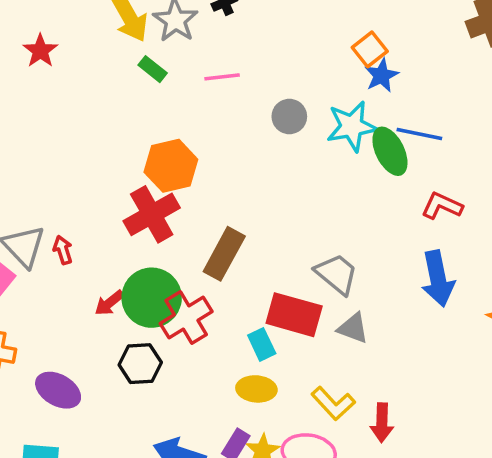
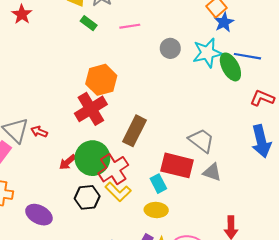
red arrow: (63, 250) -> (39, 132), turned -49
yellow L-shape: (333, 403) -> (118, 192), moved

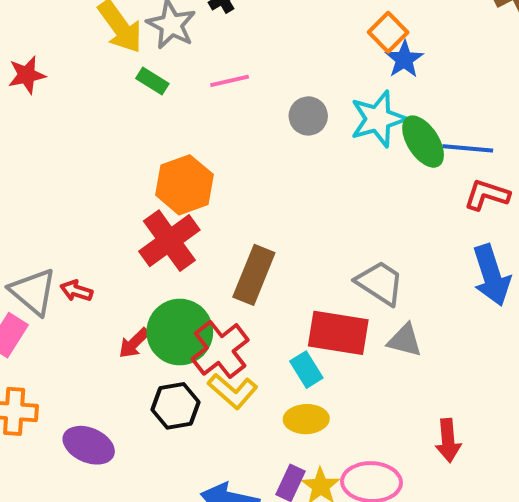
red star: (22, 14) -> (27, 75), turned 30
blue line: (247, 56) -> (468, 148), moved

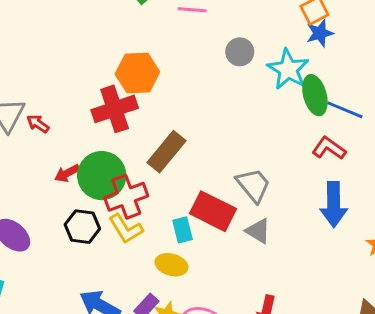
cyan star: (378, 119) -> (288, 69), turned 30
red L-shape: (487, 195) -> (329, 148), moved

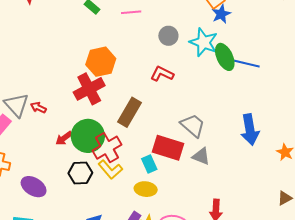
red L-shape: (329, 148) -> (162, 74), moved

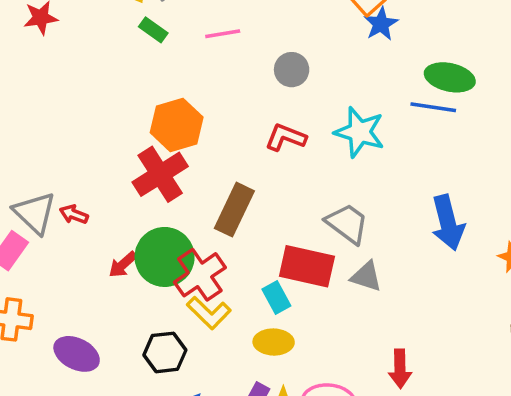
cyan star: (204, 42) -> (360, 132), moved
green ellipse: (225, 57) -> (450, 77), moved, turned -48
black hexagon: (80, 173) -> (165, 352), moved

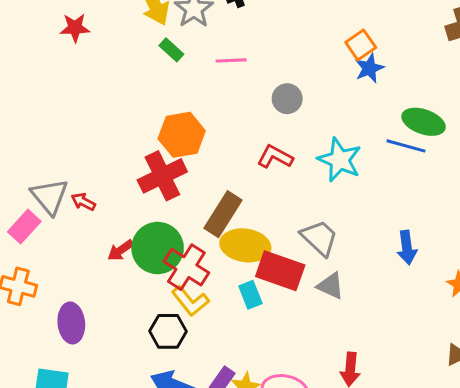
blue arrow: (448, 223) -> (407, 248), size x0.7
red cross: (200, 275) -> (186, 267), turned -30
yellow ellipse: (274, 342) -> (245, 245), moved, size x1.4
black hexagon: (165, 352) -> (168, 331), moved
purple ellipse: (77, 354) -> (71, 323), turned 51

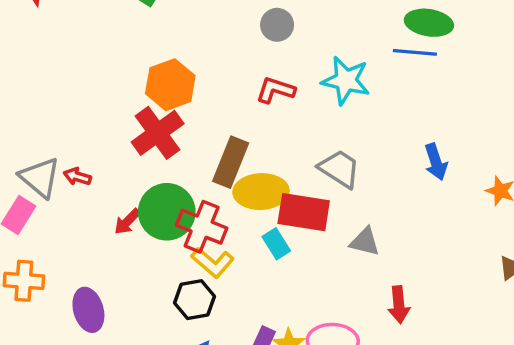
gray triangle: (331, 286) -> (365, 242), moved

